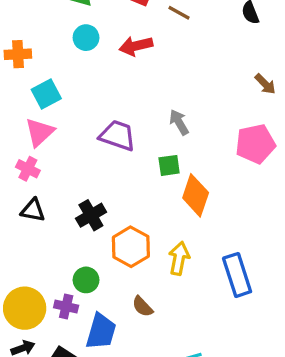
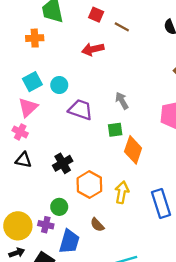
cyan circle: (86, 38) -> (59, 85), moved
orange cross: (18, 54) -> (35, 38), moved

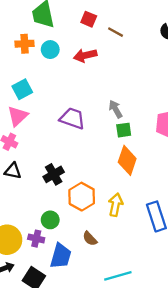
cyan circle: (59, 85) -> (50, 50), moved
green square: (115, 130) -> (124, 130), moved

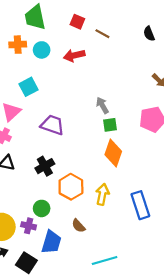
cyan square: (22, 89) -> (29, 87), moved
purple trapezoid: (72, 118) -> (52, 125), moved

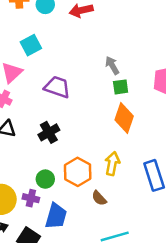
orange hexagon: (71, 187) -> (78, 172), moved
brown semicircle: (79, 226) -> (99, 198), moved

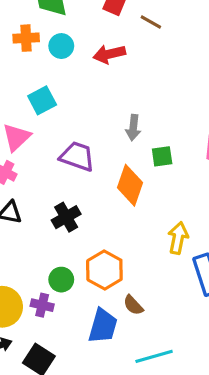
gray arrow: (112, 65) -> (133, 128), moved, turned -144
orange diamond: (124, 118) -> (130, 185), moved
yellow arrow: (112, 163) -> (178, 238), moved
blue trapezoid: (56, 216) -> (103, 326), moved

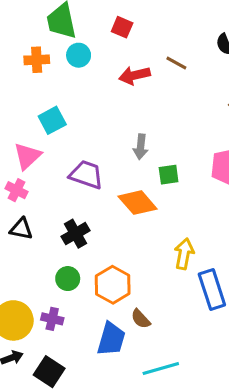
brown line: (151, 22) -> (176, 63), moved
cyan circle: (61, 46) -> (79, 55), moved
red arrow: (109, 54) -> (134, 75), moved
orange diamond: (130, 185) -> (138, 203), turned -60
green circle: (61, 280) -> (68, 279), moved

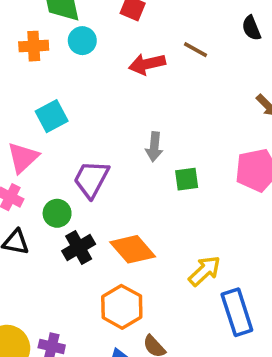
purple trapezoid: (86, 175) -> (91, 179), turned -81
orange diamond: (138, 203) -> (133, 249), moved
yellow arrow: (184, 254) -> (205, 271), turned 36
green circle: (68, 279) -> (57, 213), moved

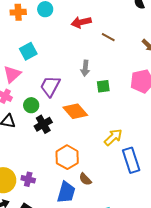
brown line: (196, 50) -> (108, 37), moved
orange diamond: (133, 249) -> (75, 111), moved

